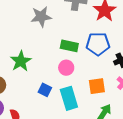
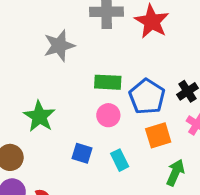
blue pentagon: (98, 44) -> (147, 97), moved, turned -30
cyan rectangle: (69, 98) -> (120, 160), size x0.6

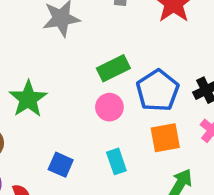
green rectangle: (108, 82) -> (113, 68), turned -36
blue square: (82, 153) -> (61, 165), moved

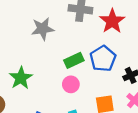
blue pentagon: (158, 91) -> (103, 59), moved

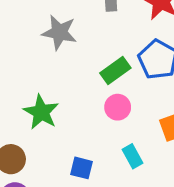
gray star: (43, 29) -> (59, 32), turned 30

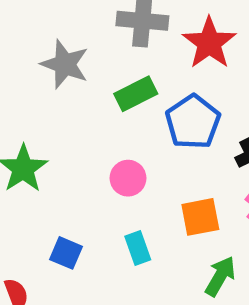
green rectangle: (115, 71) -> (136, 94), moved

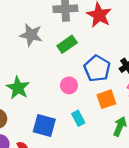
blue pentagon: (193, 122) -> (97, 68), moved
blue square: (66, 253) -> (44, 125), size x1.5

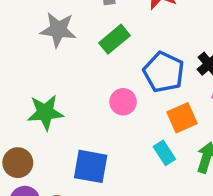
green star: (18, 88) -> (45, 112), turned -30
cyan rectangle: (78, 118) -> (164, 153), moved

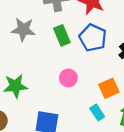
green rectangle: (114, 39) -> (62, 35), turned -72
blue pentagon: (164, 72) -> (93, 38), moved

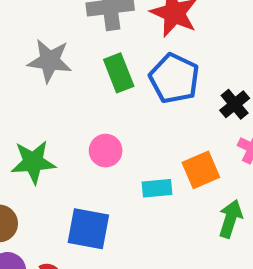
pink circle: (68, 78) -> (106, 151), moved
cyan rectangle: (97, 112) -> (157, 188), moved, turned -63

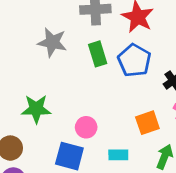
pink circle: (106, 151) -> (86, 127), moved
cyan rectangle: (157, 188) -> (118, 155), moved

